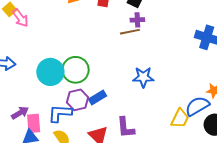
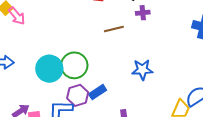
purple cross: (137, 20) -> (143, 13), moved
brown line: (130, 32) -> (114, 29), moved

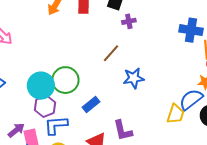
brown line: (114, 29) -> (111, 53), moved, turned -30
purple hexagon: (78, 95) -> (45, 106), moved

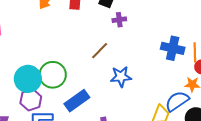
blue cross: (191, 30) -> (173, 48), moved
blue rectangle: (91, 105) -> (77, 101), size x1.4

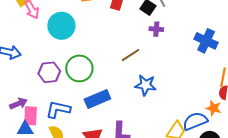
blue cross: (173, 48) -> (206, 41), moved
cyan circle: (28, 79) -> (61, 26), moved
purple hexagon: (31, 100) -> (49, 72), moved

